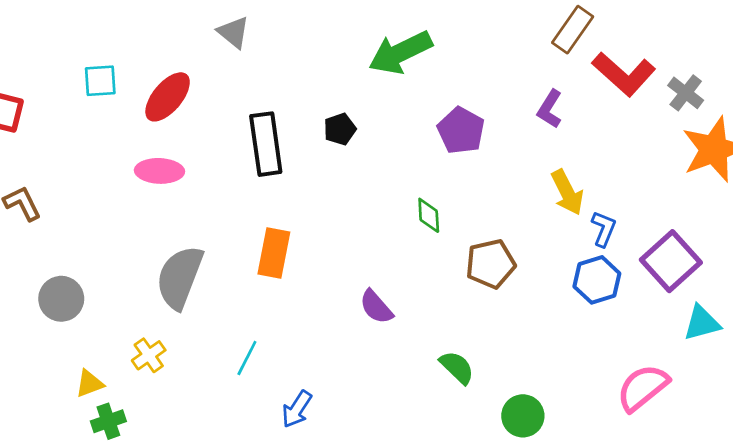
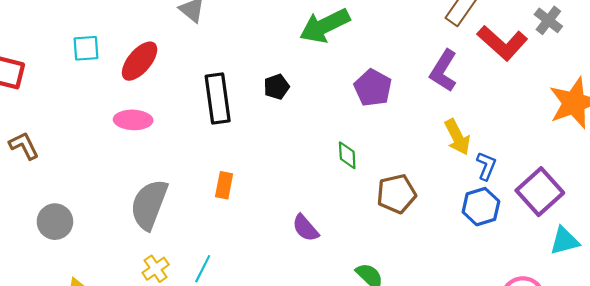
gray cross: (686, 93) -> (548, 20), moved
purple L-shape: (550, 109) -> (443, 71), size x1.4
orange rectangle: (274, 253) -> (224, 185), size x0.7
yellow cross: (149, 355) -> (156, 269), moved

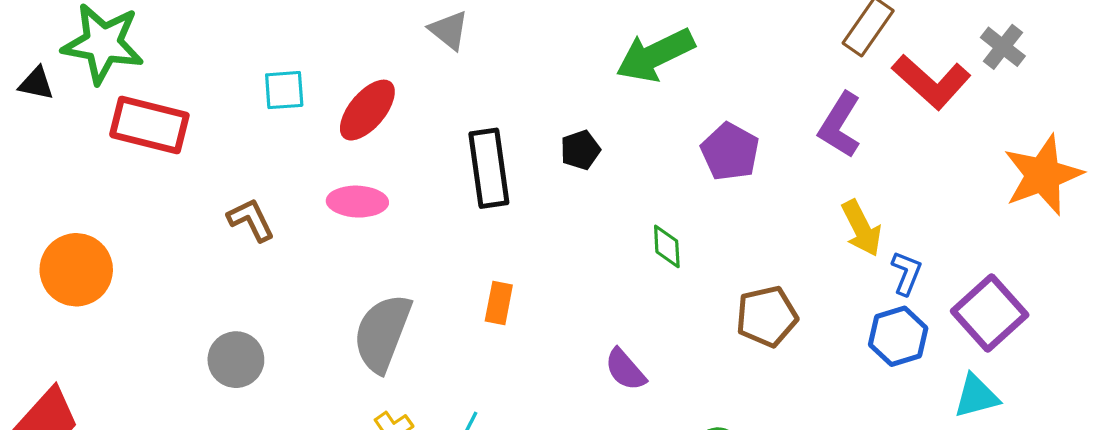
brown L-shape: (24, 146) -> (251, 220), moved
green diamond: (347, 155) -> (667, 246), moved
cyan triangle: (564, 241) -> (976, 396), moved

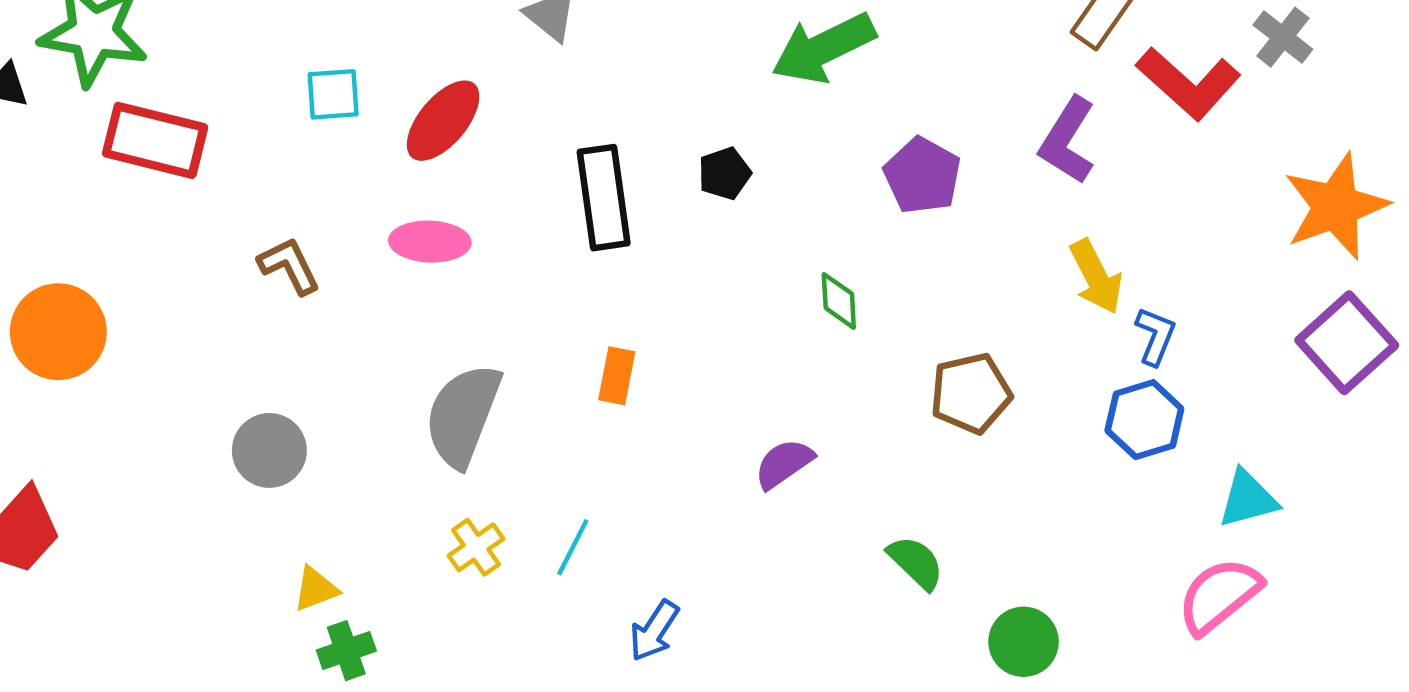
purple square: (990, 313) -> (1347, 343), moved
purple semicircle: (625, 370) -> (784, 464), turned 96

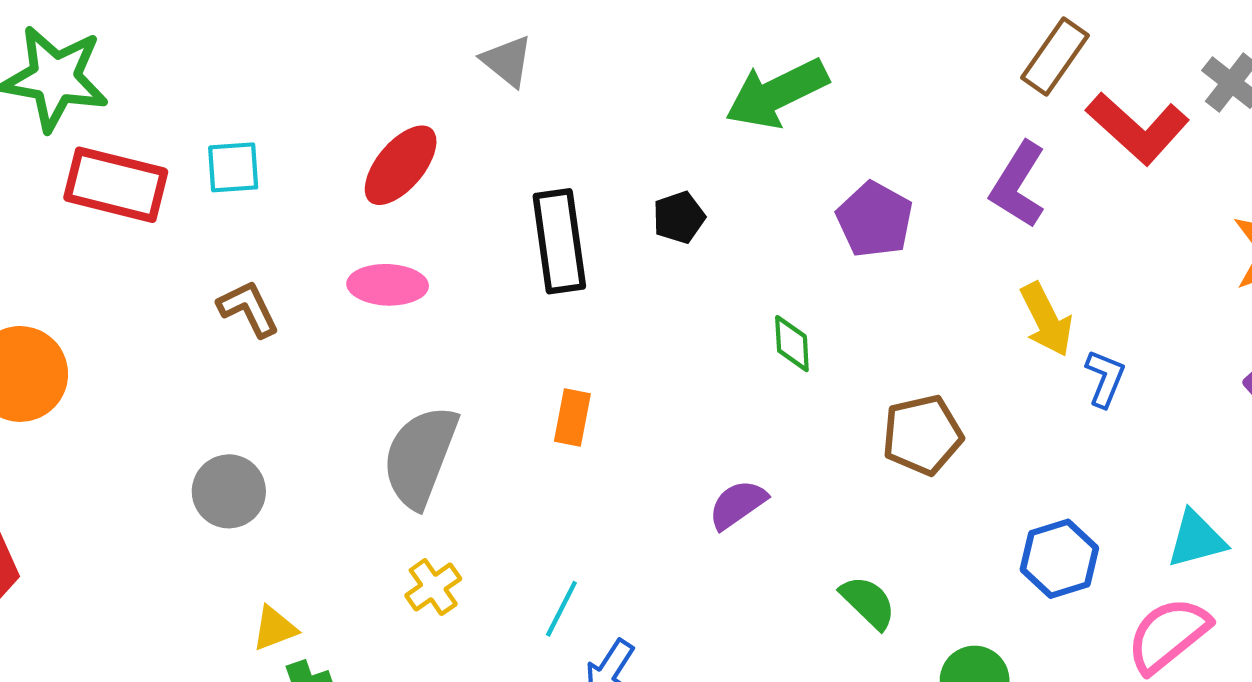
cyan square: (333, 94) -> (233, 167), moved
blue hexagon: (1144, 420) -> (1059, 559), moved
cyan line: (573, 547) -> (561, 609), moved

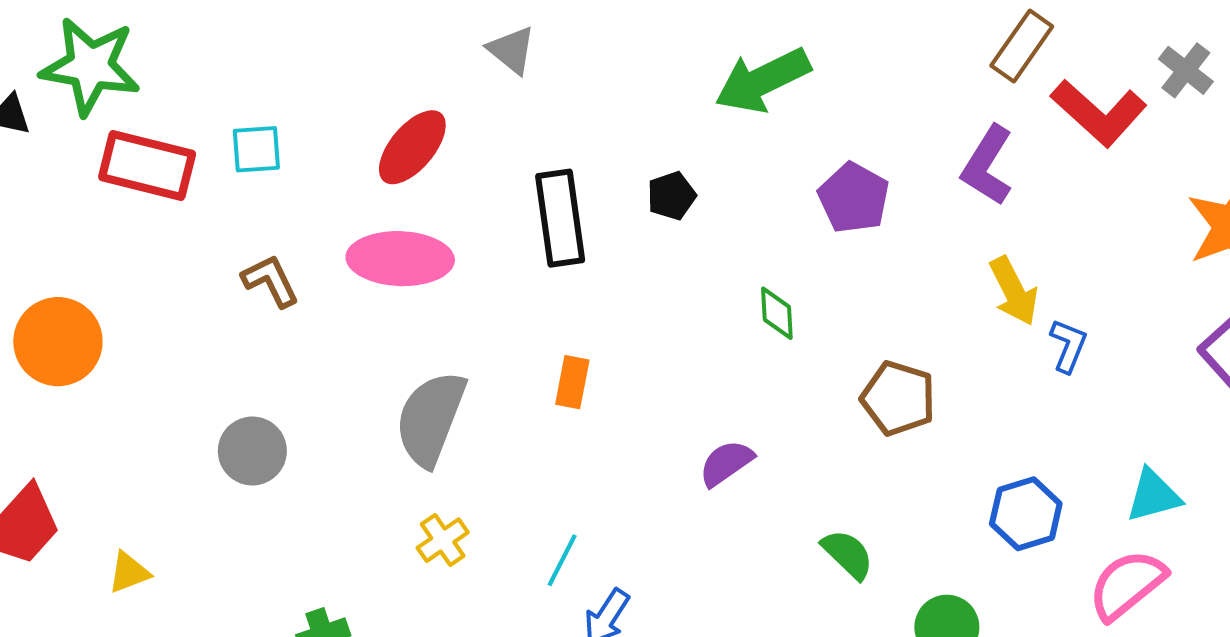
pink ellipse: (388, 285) -> (400, 259), size x1.4
brown pentagon: (922, 435) -> (898, 398), turned 30
yellow triangle: (274, 628) -> (129, 572), moved

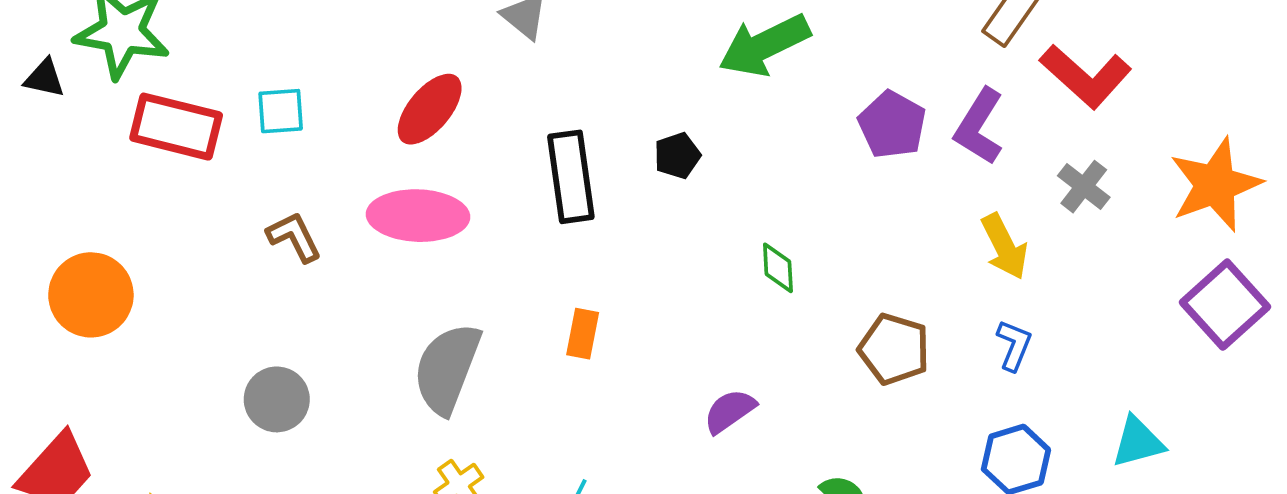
gray cross: (1186, 70) -> (1084, 187), moved
purple pentagon: (854, 198) -> (892, 125), moved
blue L-shape: (1068, 346) -> (1014, 345), moved

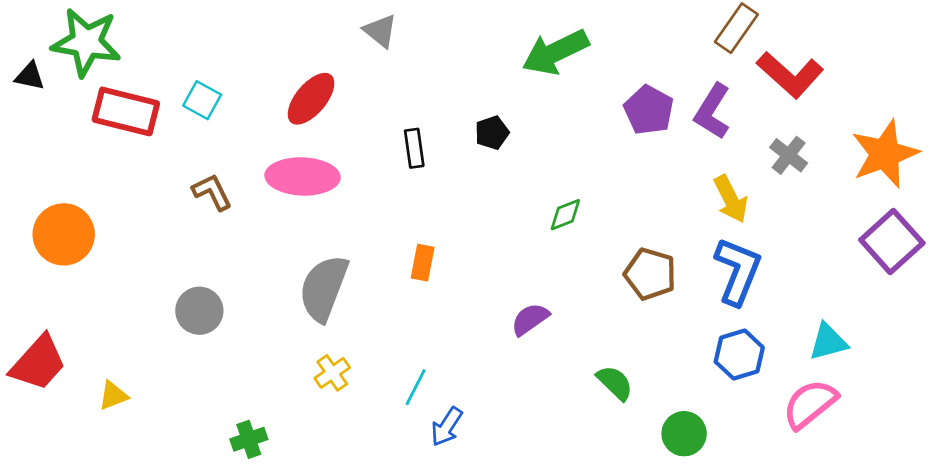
cyan square: (281, 111) -> (202, 100), turned 33
black rectangle: (571, 177) -> (414, 148), size x0.6
green diamond: (778, 268) -> (565, 215), turned 72
blue L-shape: (1014, 345) -> (738, 271), size x1.8

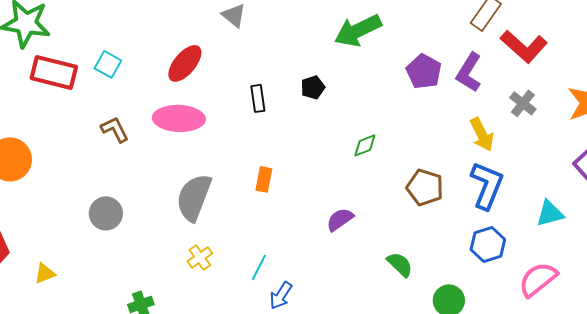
cyan triangle: (828, 342) -> (550, 213), moved

